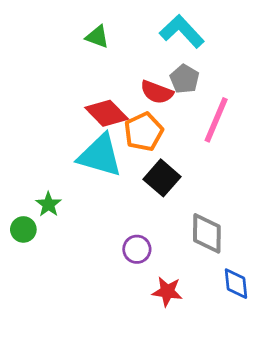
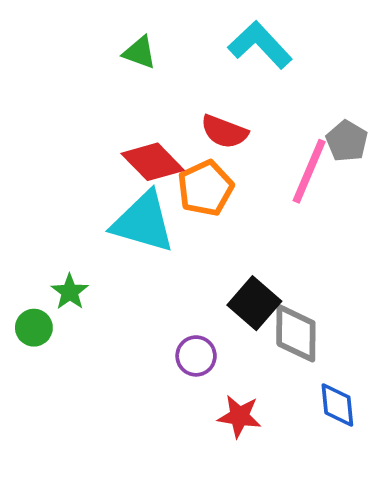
gray pentagon: (184, 79) -> (347, 141), moved
black square: (162, 178) -> (254, 303), moved

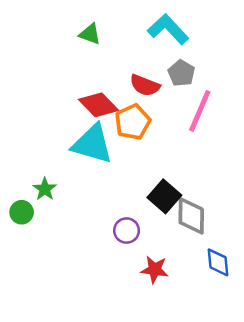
gray pentagon: (347, 141) -> (181, 73), moved

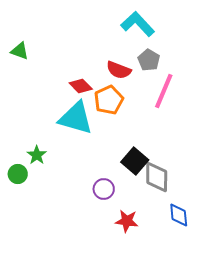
green triangle: (90, 34) -> (20, 51), moved
red diamond: (98, 105) -> (81, 86), size x0.7

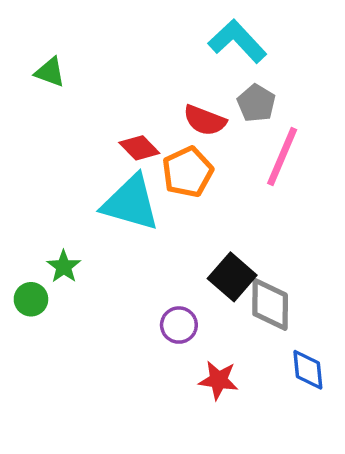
green triangle: (20, 51) -> (50, 72), moved

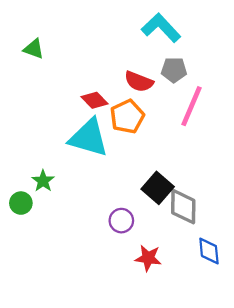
gray pentagon: (256, 103) -> (174, 70), turned -30

